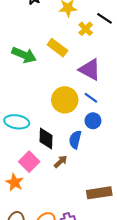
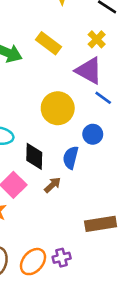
yellow cross: (86, 29) -> (97, 39), moved
blue line: (91, 98) -> (103, 98), moved

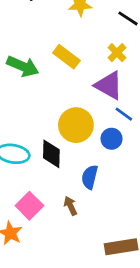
blue circle: (93, 134) -> (112, 139), moved
black diamond: (34, 156) -> (51, 154), moved
brown arrow: (52, 185) -> (71, 206), turned -72

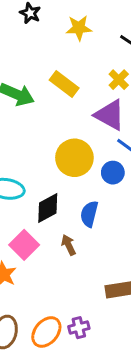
black diamond: (51, 154) -> (48, 208), moved, turned 60

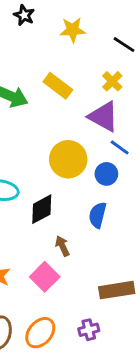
blue semicircle: (89, 214) -> (98, 215), moved
pink square: (24, 245) -> (45, 277), moved
purple cross: (79, 328) -> (89, 330), moved

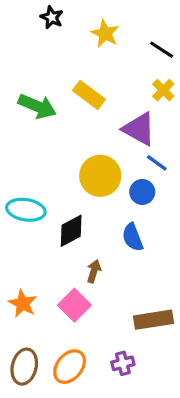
yellow star: (73, 30) -> (105, 34), turned 30
yellow cross: (112, 81) -> (163, 90), moved
blue semicircle: (98, 215) -> (133, 237), turned -35
brown arrow: (62, 246) -> (94, 271), turned 42

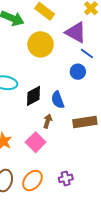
yellow circle: (100, 176) -> (41, 44), moved
blue semicircle: (133, 237) -> (58, 100), moved
brown rectangle: (154, 320) -> (85, 122), moved

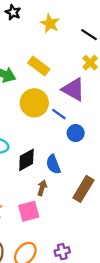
blue line: (87, 54) -> (59, 114), moved
brown rectangle: (85, 122) -> (83, 189), turned -50
pink square: (36, 142) -> (29, 211), turned 30

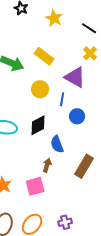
yellow circle: (34, 103) -> (40, 89), size x0.7
blue line: (59, 114) -> (62, 99), turned 64
black diamond: (26, 160) -> (38, 125), moved

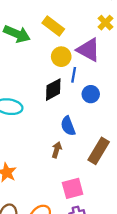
yellow circle: (40, 89) -> (61, 57), moved
black diamond: (38, 125) -> (53, 90), moved
pink square: (35, 186) -> (73, 188), moved

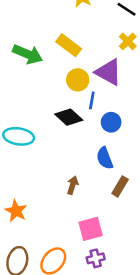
black diamond: (53, 90) -> (69, 117), turned 70
blue semicircle: (68, 126) -> (105, 158), moved
brown rectangle: (99, 151) -> (120, 186), size x0.7

